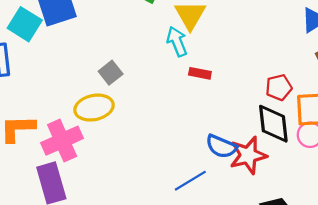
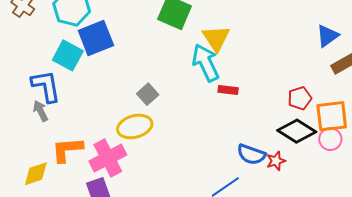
cyan arrow: (177, 41) -> (206, 63), size x1.4
black diamond: (273, 124) -> (297, 131), turned -48
red star: (248, 155) -> (276, 161), size x0.6

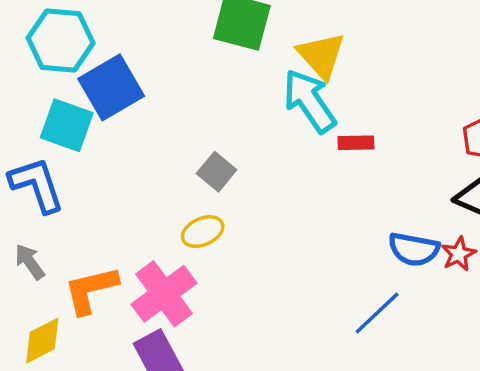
gray arrow: (40, 111) -> (30, 262), moved
yellow ellipse: (135, 127) -> (203, 232), size x0.7

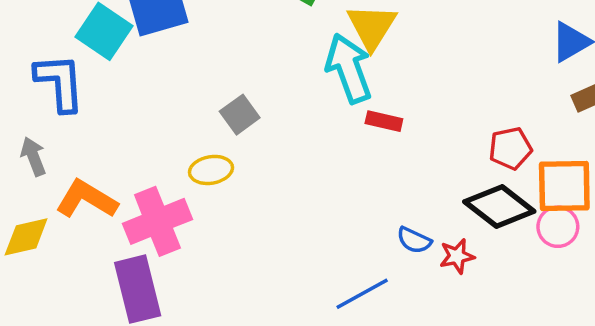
blue semicircle: (414, 249) -> (414, 240), size x0.7
orange L-shape: (91, 290) -> (87, 199), turned 30

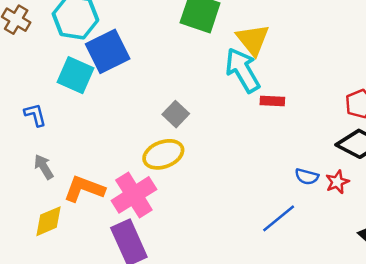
blue L-shape: (60, 82) -> (35, 115), moved, size x0.6
yellow ellipse: (211, 170) -> (163, 154), size x1.4

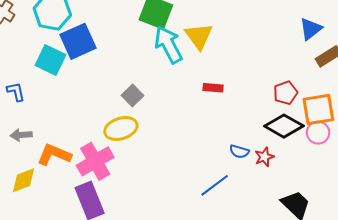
cyan arrow: (243, 70) -> (168, 45), moved
gray arrow: (44, 167) -> (21, 135), turned -65

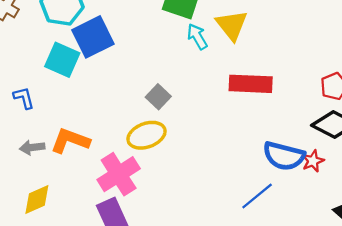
cyan arrow: (168, 45) -> (197, 37), size x0.6
red rectangle: (213, 88) -> (251, 84), size x1.8
blue semicircle: (239, 151) -> (284, 156), size x1.8
orange L-shape: (54, 155) -> (70, 141), moved

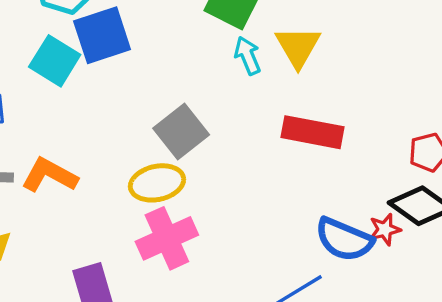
gray square: (158, 97) -> (181, 132), size x1.5
red star: (313, 161) -> (385, 229), moved
pink cross: (119, 174) -> (167, 238), moved

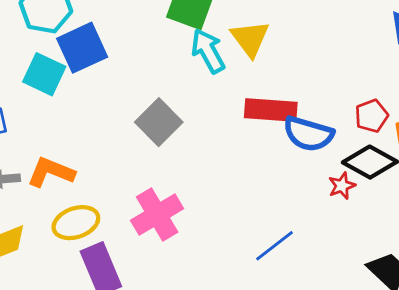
cyan arrow: (248, 56) -> (208, 51), size x1.4
yellow ellipse: (157, 183) -> (76, 223), moved
blue semicircle: (344, 239) -> (308, 134), moved

